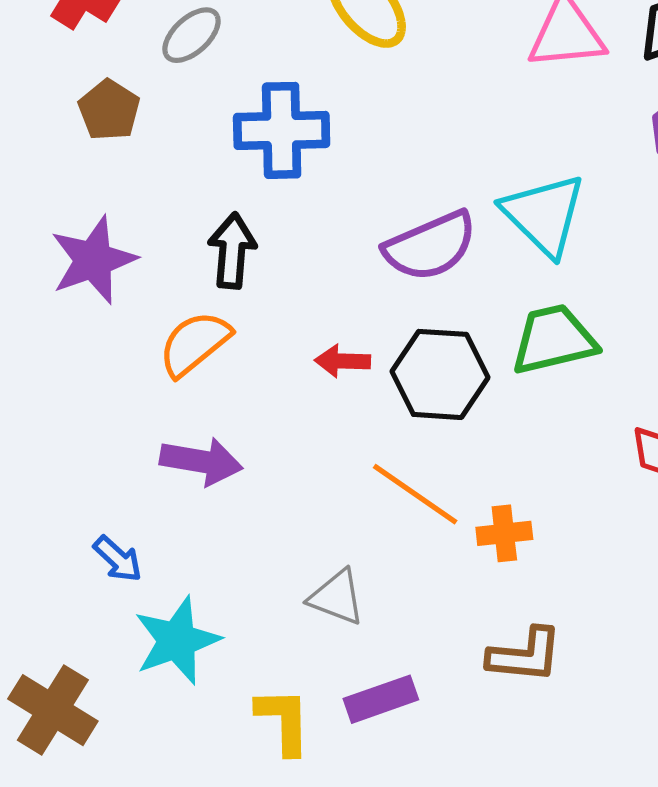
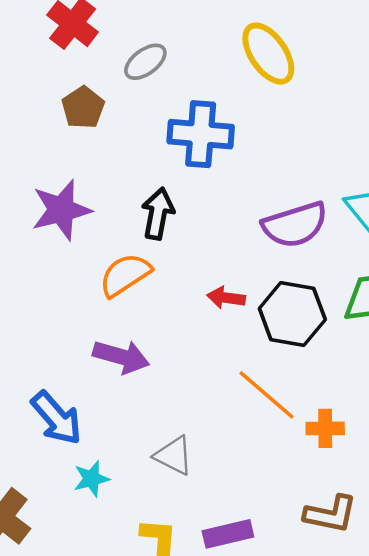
blue arrow: (118, 559) -> (56, 418), size x1.6
gray triangle: (337, 597) -> (174, 456), moved
cyan star: (177, 641) -> (91, 479), size x0.6

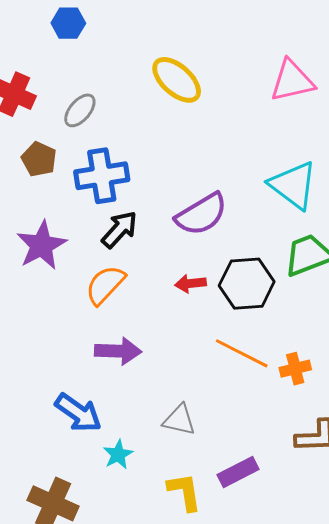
blue cross: (201, 134) -> (102, 176), moved
black arrow: (158, 214) -> (119, 229), turned 45
purple semicircle: (295, 225) -> (201, 214), moved

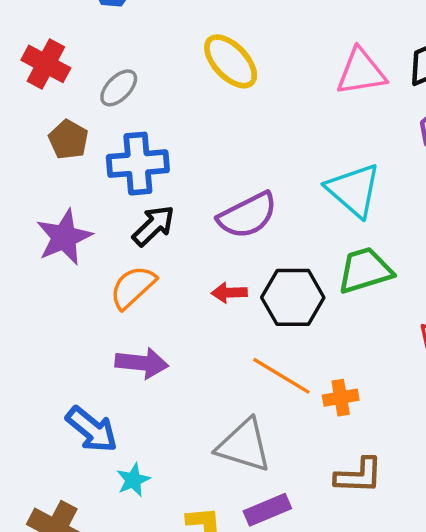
gray triangle: (179, 420) -> (244, 445), moved, size x1.5

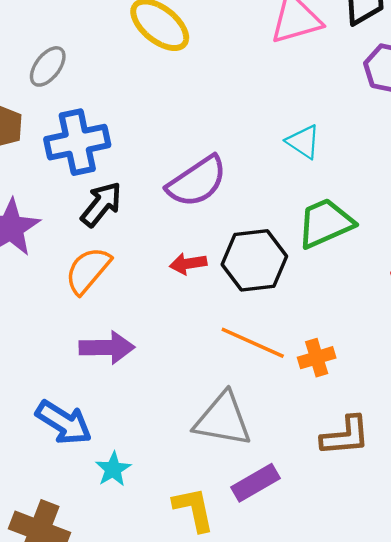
cyan triangle: (354, 190) -> (303, 142), size x0.6

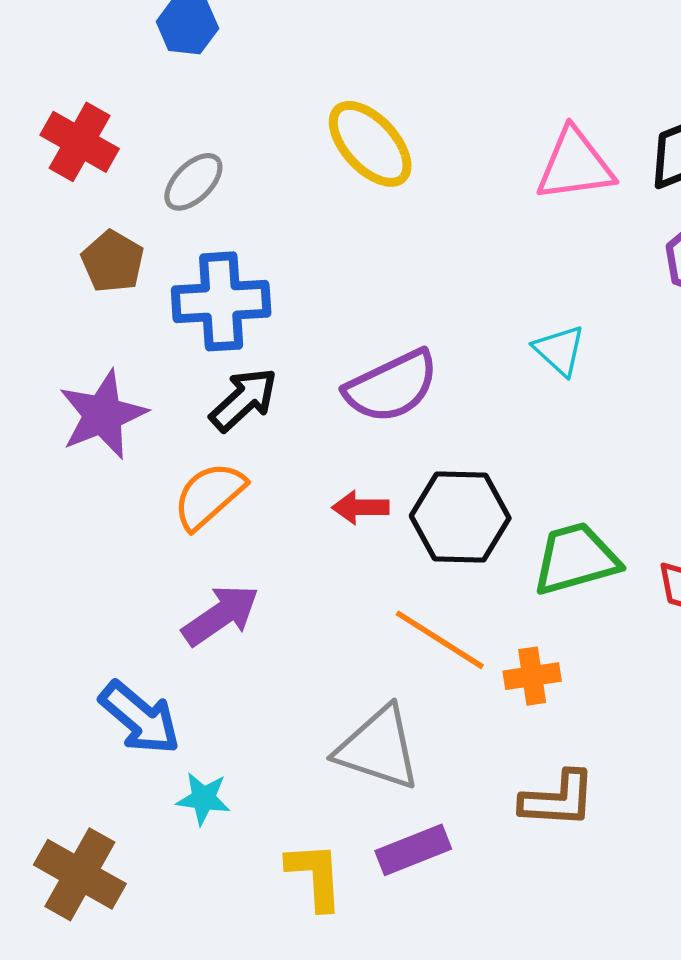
green trapezoid: (325, 223) -> (576, 559), moved
purple arrow: (107, 347) -> (221, 615), turned -42
cyan star: (113, 469) -> (203, 799), turned 30

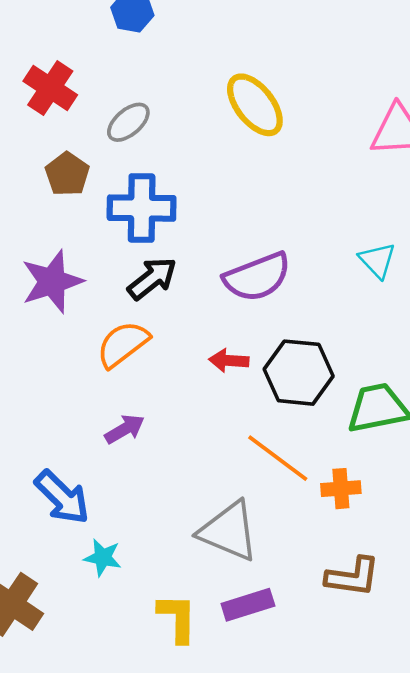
purple arrow: (221, 615) -> (125, 429), size x0.7

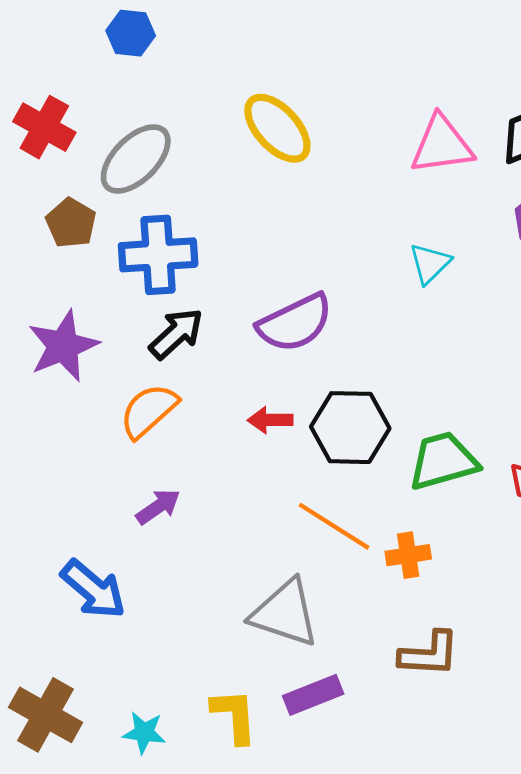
gray ellipse: (128, 122) -> (136, 159), size x1.5
cyan triangle: (377, 260) -> (430, 264), moved, turned 33
cyan star: (103, 557) -> (144, 733), moved

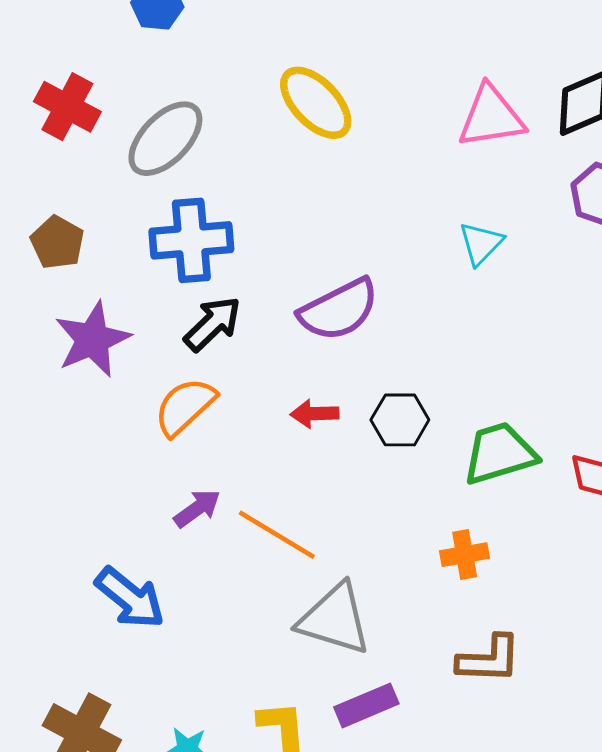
brown pentagon: (71, 223) -> (57, 242), moved
black hexagon: (350, 428) -> (400, 420), size x0.7
orange line: (334, 526) -> (277, 535), moved

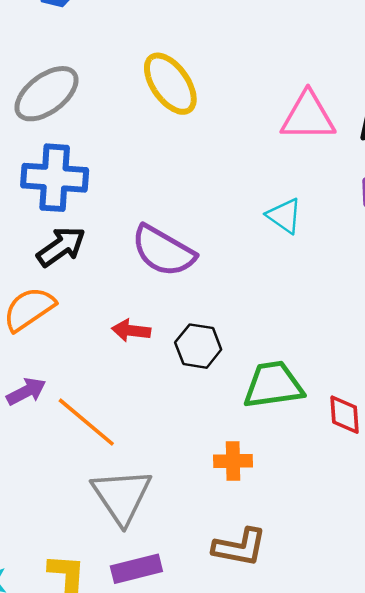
cyan triangle: (481, 243) -> (284, 216), turned -48
purple semicircle: (339, 310) -> (163, 251), turned 48
gray triangle: (335, 619) -> (122, 496), turned 30

